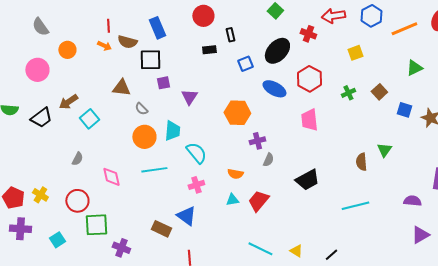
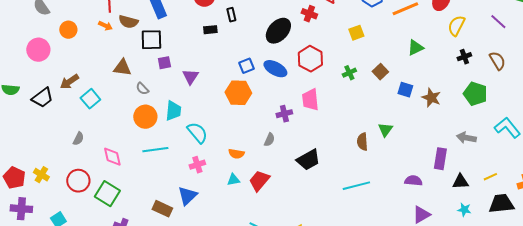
blue square: (245, 64) -> (246, 66), moved
purple cross: (257, 141) -> (284, 114), moved
blue triangle: (186, 216) -> (187, 196), turned 40
green square: (96, 225) -> (107, 194), moved, turned 35

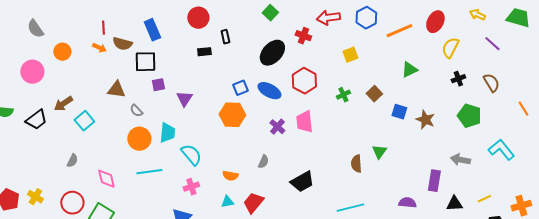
purple cross: (284, 114) -> (277, 127), moved, turned -35

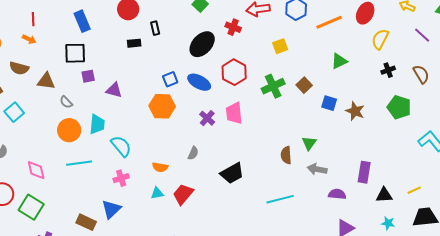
brown semicircle: (122, 44) -> (19, 68), moved
green cross: (343, 95) -> (273, 86), size x1.6
purple triangle: (184, 99) -> (114, 90), turned -48
gray arrow: (460, 160) -> (317, 169), moved

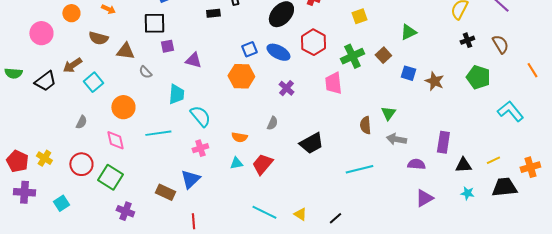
green triangle: (339, 61) -> (408, 32), moved
pink trapezoid: (234, 113) -> (333, 83), moved
orange circle: (69, 130) -> (123, 107), moved

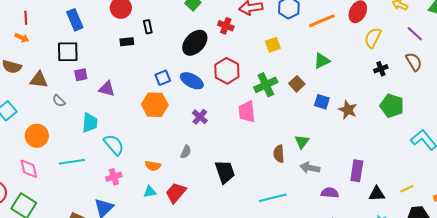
brown semicircle: (500, 44) -> (414, 62), moved
black trapezoid: (311, 143) -> (225, 172), turned -80

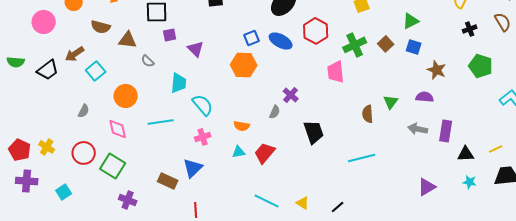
purple triangle: (107, 89) -> (196, 49), turned 30
blue square: (322, 102) -> (414, 47), moved
purple cross: (200, 117) -> (291, 95), moved
gray arrow: (310, 168) -> (418, 129), moved
purple semicircle: (330, 193) -> (425, 97), moved

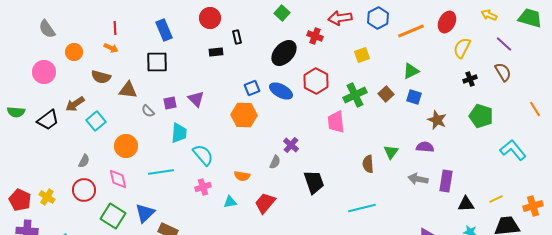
purple square: (170, 35) -> (170, 103), moved
cyan triangle: (239, 152) -> (230, 202), moved
red circle: (84, 153) -> (84, 190), moved
blue triangle: (193, 168) -> (145, 213), moved

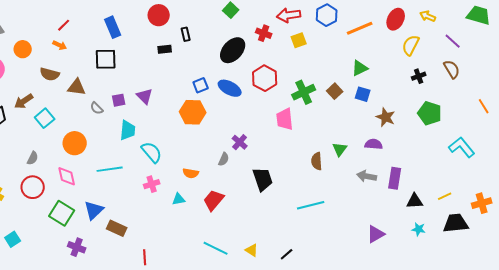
yellow arrow: (489, 15) -> (428, 16), moved
red line: (115, 28) -> (64, 25), turned 48
yellow square: (362, 55) -> (299, 40), moved

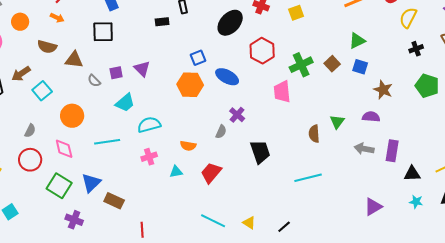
blue ellipse: (230, 88) -> (227, 77), moved
cyan trapezoid: (128, 130) -> (125, 103), turned 45
cyan semicircle: (152, 152) -> (149, 125), turned -65

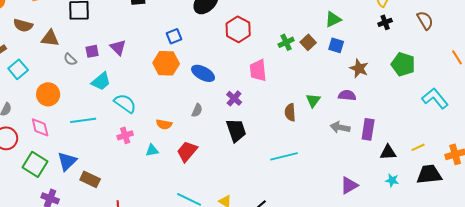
black cross: (416, 49) -> (385, 22), moved
green cross: (301, 65) -> (286, 42), moved, size x0.7
blue ellipse: (227, 77) -> (203, 73), moved
purple cross: (237, 115) -> (234, 98), moved
cyan semicircle: (149, 125) -> (125, 103), turned 50

